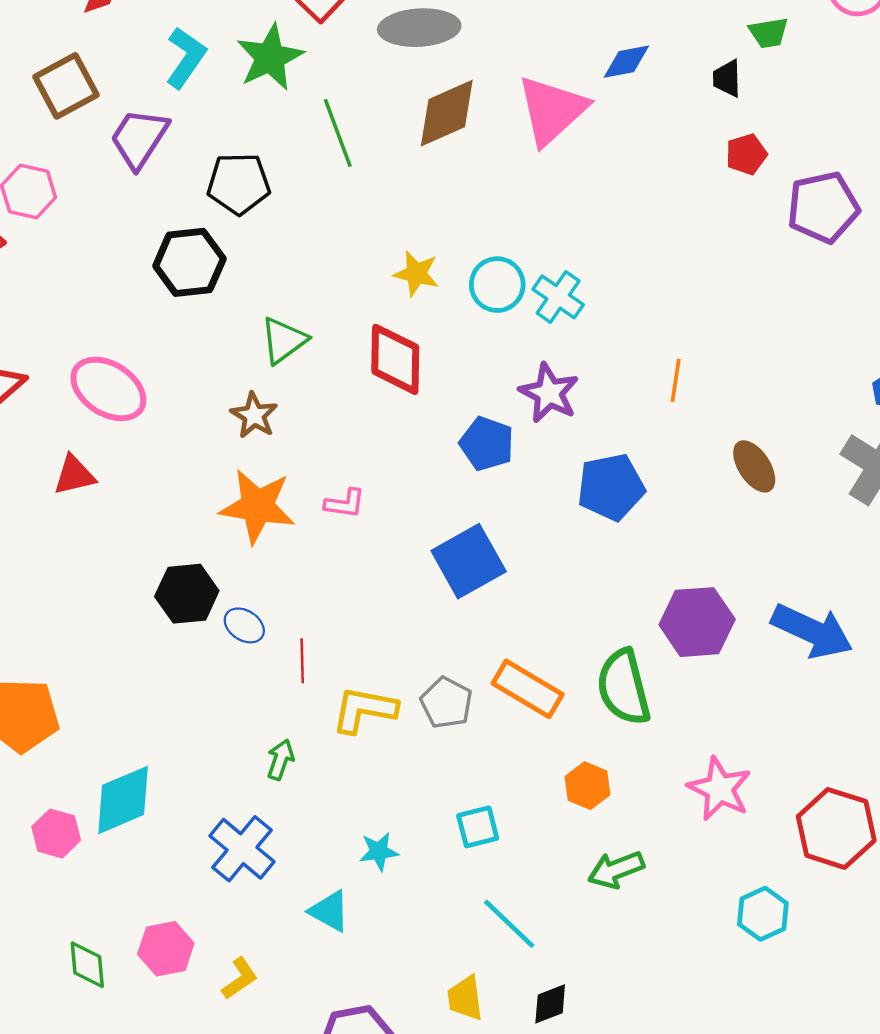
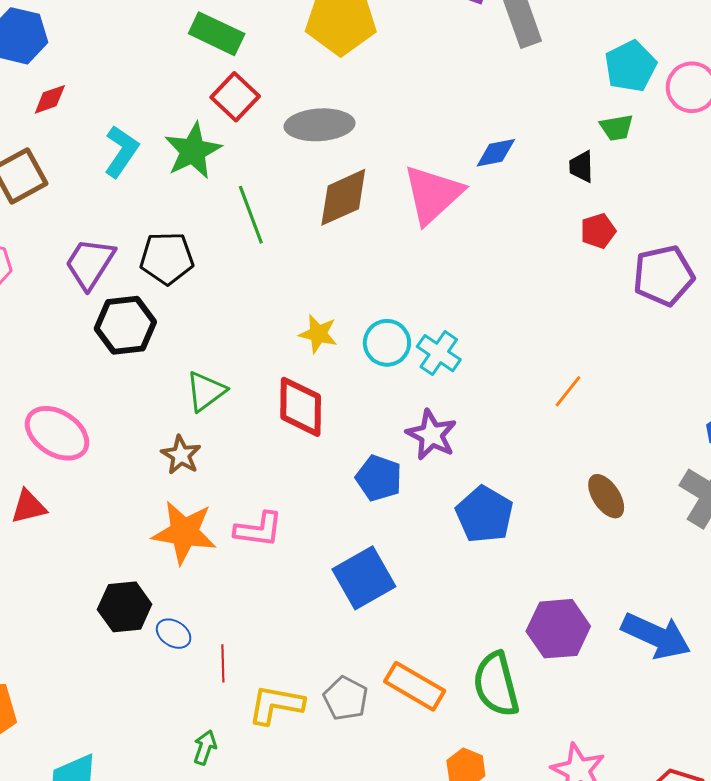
purple trapezoid: (139, 138) -> (90, 263), moved
orange line: (676, 380) -> (568, 391), moved, turned 30
blue pentagon: (611, 487) -> (485, 514), turned -30
pink L-shape: (345, 503) -> (259, 529), size x1.4

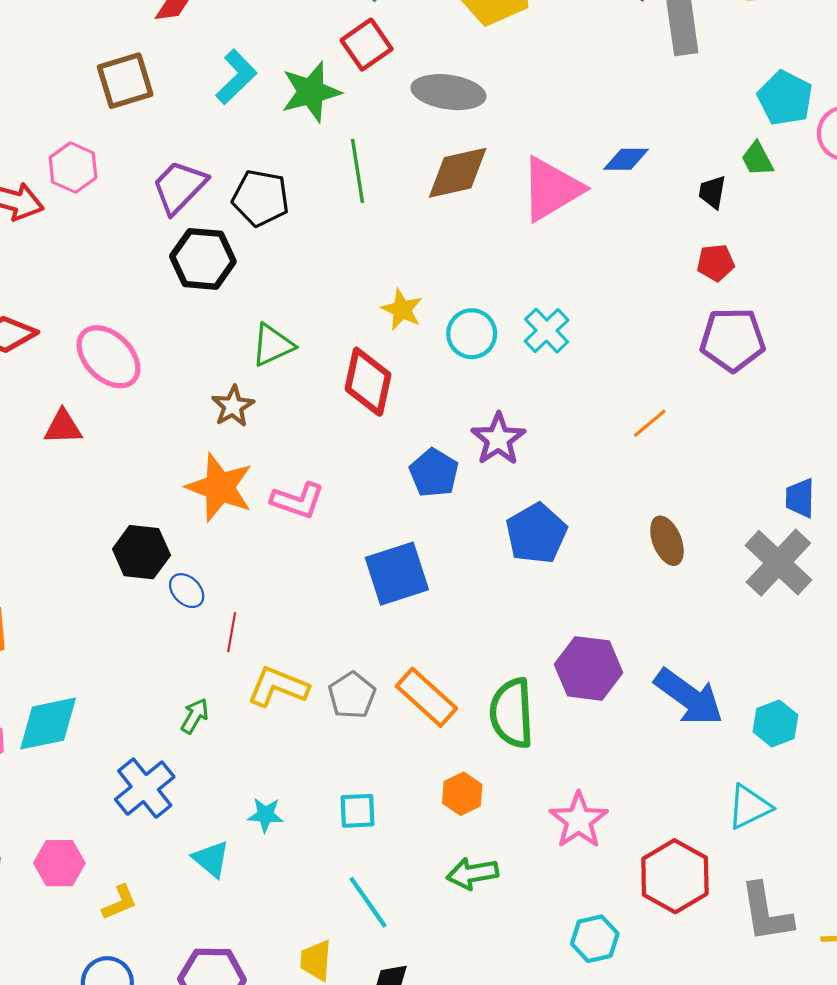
cyan pentagon: (631, 66) -> (785, 98), turned -30
green trapezoid: (617, 128) -> (757, 159), turned 60
purple pentagon: (664, 276) -> (733, 340), moved
cyan cross: (439, 353) -> (547, 331), moved

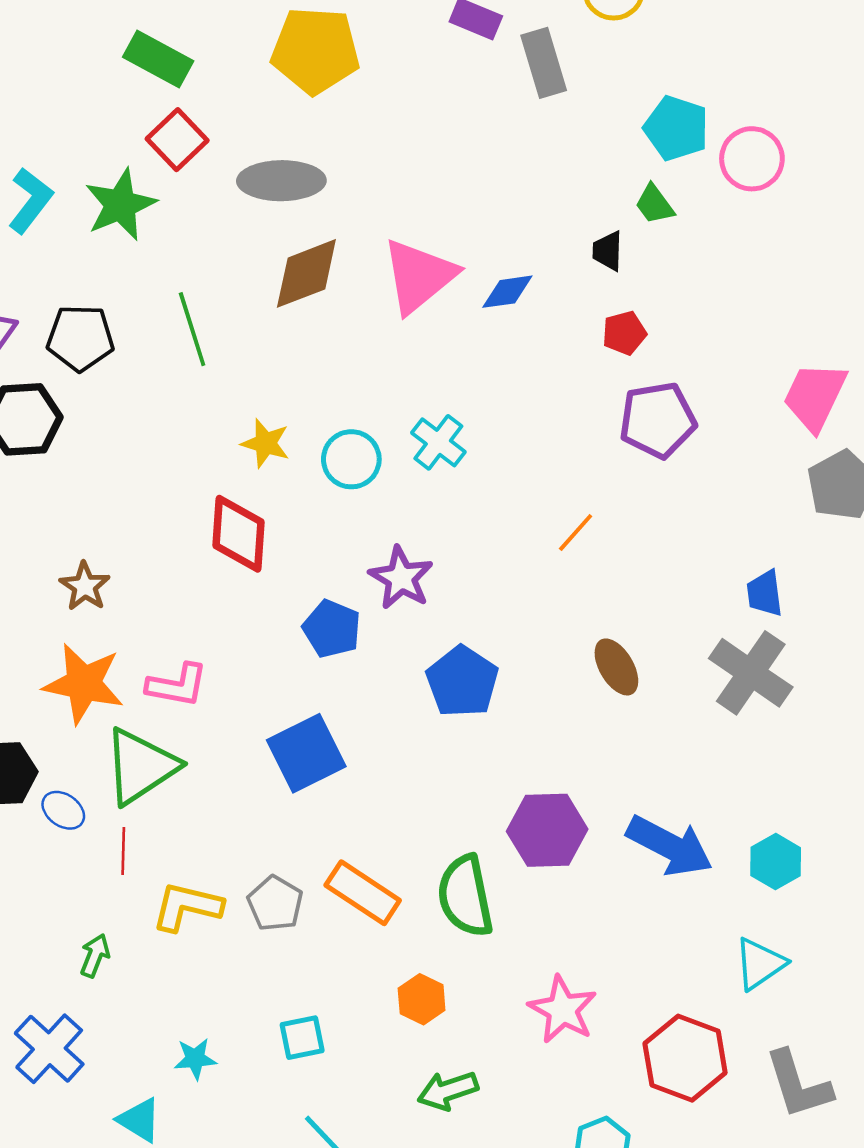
blue diamond: (626, 159) -> (507, 292), moved
green line: (358, 171) -> (192, 329), moved
green triangle: (273, 345) -> (141, 766), moved, size x1.5

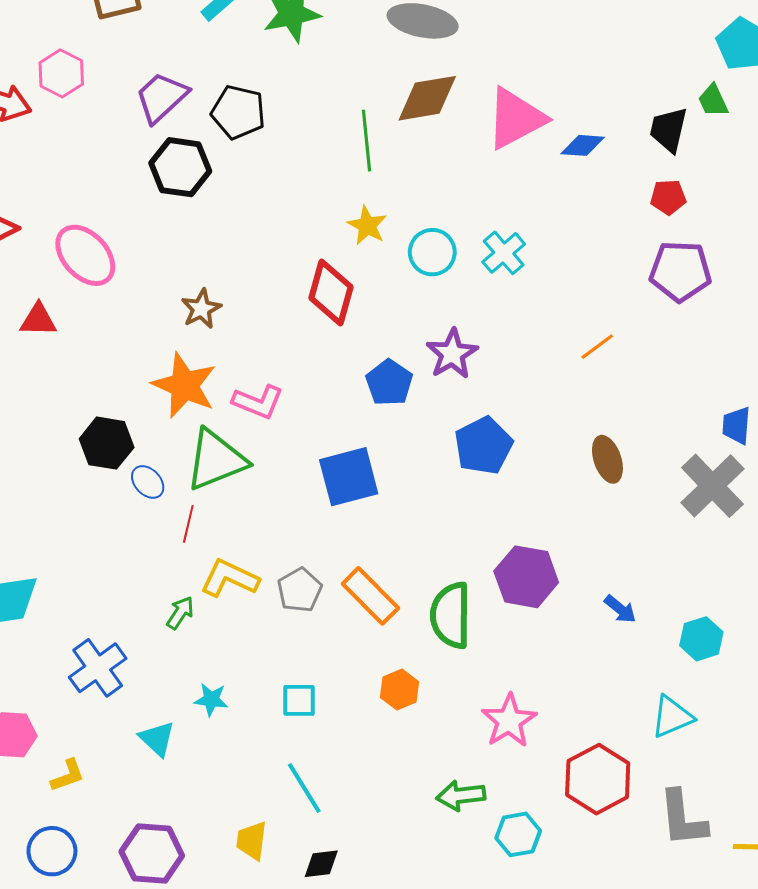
black trapezoid: (608, 251) -> (669, 130), size x1.4
green line: (192, 329) -> (367, 141), moved
blue arrow: (670, 846) -> (620, 609), size x0.5
green arrow: (95, 955) -> (180, 613), moved
green arrow: (448, 1091) -> (461, 795), moved

